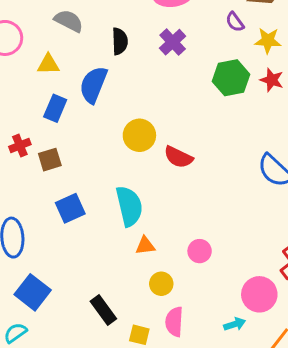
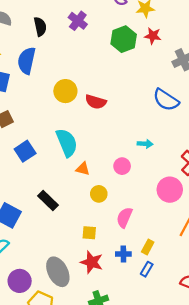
orange triangle: (145, 246) -> (83, 169), turned 32
black rectangle: (103, 310) -> (48, 201), moved
pink semicircle: (174, 322) -> (124, 218), moved, turned 30
cyan arrow: (235, 324) -> (145, 144), moved, turned 32

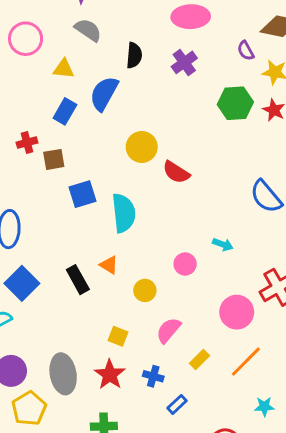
blue square: (25, 151) -> (83, 194), moved
orange triangle: (83, 169) -> (109, 265), moved
yellow rectangle: (148, 247) -> (199, 359), moved

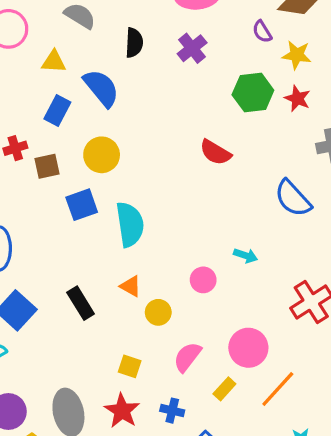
blue semicircle: (104, 93) -> (101, 88), turned 114
yellow circle: (142, 147) -> (102, 155), moved
red semicircle: (176, 172) -> (215, 152), moved
orange triangle: (109, 265) -> (131, 286), moved
pink circle: (237, 312) -> (248, 348), moved

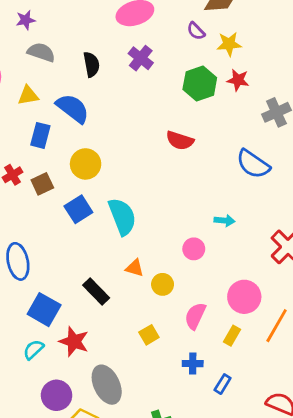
yellow square: (130, 366) -> (149, 335), turned -36
red star: (122, 411) -> (74, 342), moved

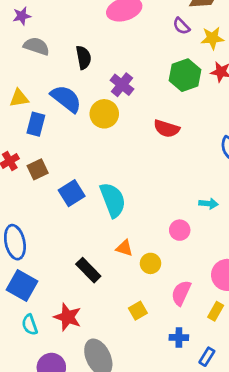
purple cross: (141, 58) -> (122, 85), moved
yellow triangle: (28, 95) -> (19, 98), moved
yellow circle: (86, 164) -> (104, 114), moved
blue square: (44, 310) -> (22, 285), moved
cyan semicircle: (33, 350) -> (30, 325), turned -66

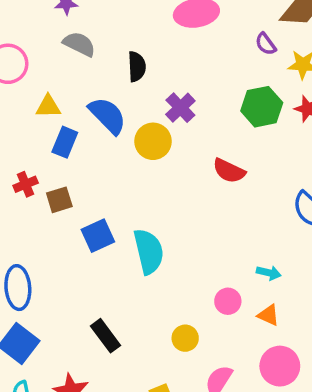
orange triangle: (124, 248) -> (268, 315), moved

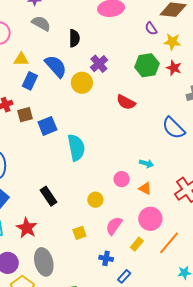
blue square: (98, 236) -> (47, 126), moved

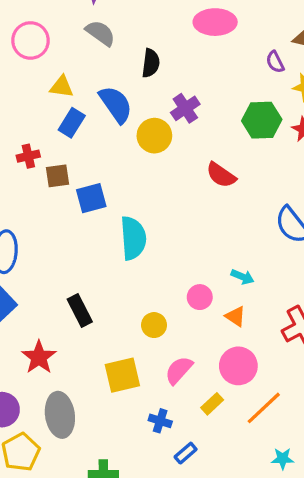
yellow square: (79, 233) -> (122, 375), size x1.6

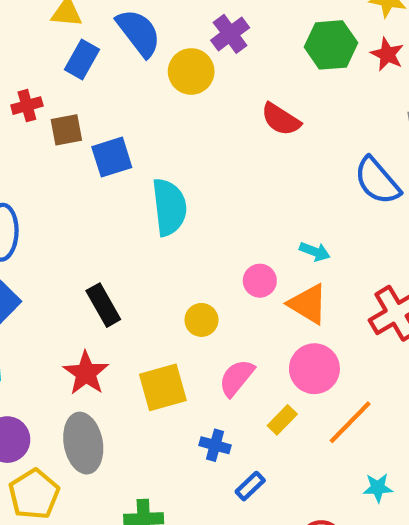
orange triangle: (236, 316) -> (308, 304), size x1.5
red star: (39, 357) -> (86, 373), moved

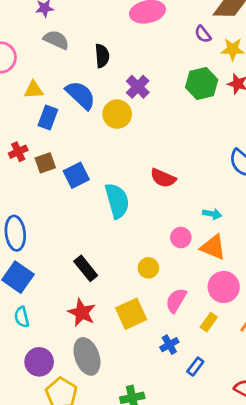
red semicircle: (281, 119) -> (163, 178), moved
blue cross: (215, 445) -> (169, 345), turned -36

